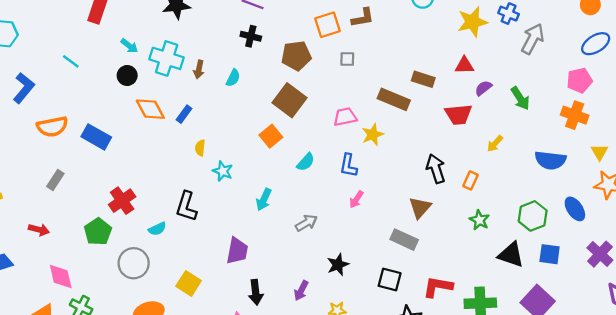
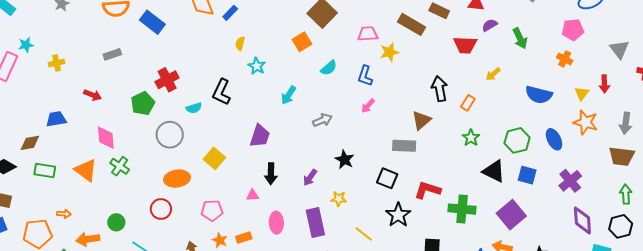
orange cross: (575, 115) -> (565, 59), size x0.7
gray rectangle: (55, 180) -> (112, 54), turned 30
gray rectangle: (404, 240) -> (404, 146), turned -30
black star: (338, 265) -> (345, 160), turned -30

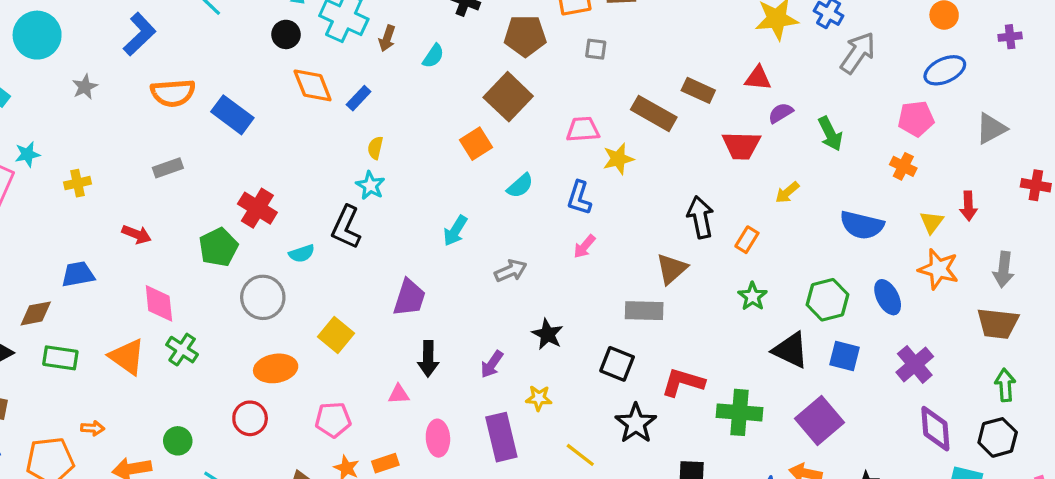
gray triangle: (619, 49) -> (991, 129), moved, turned 40
cyan star: (257, 66) -> (370, 185), moved
red cross: (167, 80) -> (257, 208), turned -30

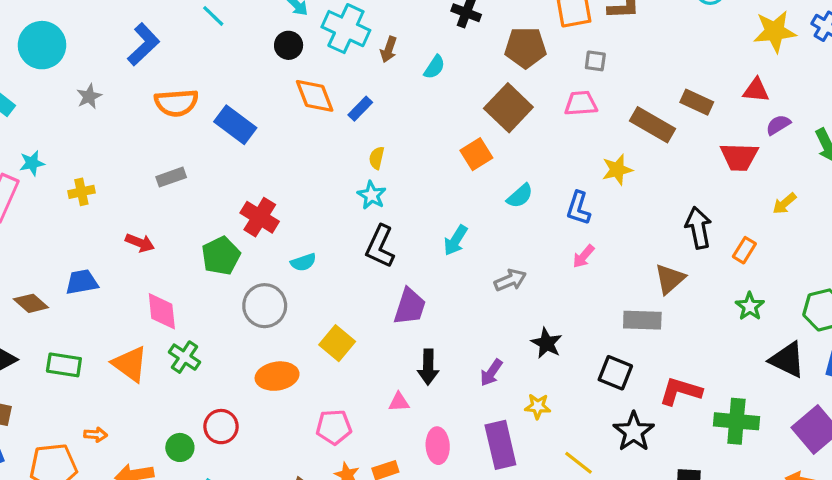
pink trapezoid: (583, 129) -> (581, 103), moved
black L-shape: (346, 227) -> (380, 246), moved
brown diamond: (36, 313) -> (31, 303), moved, turned 52
red circle: (250, 418) -> (221, 427), moved

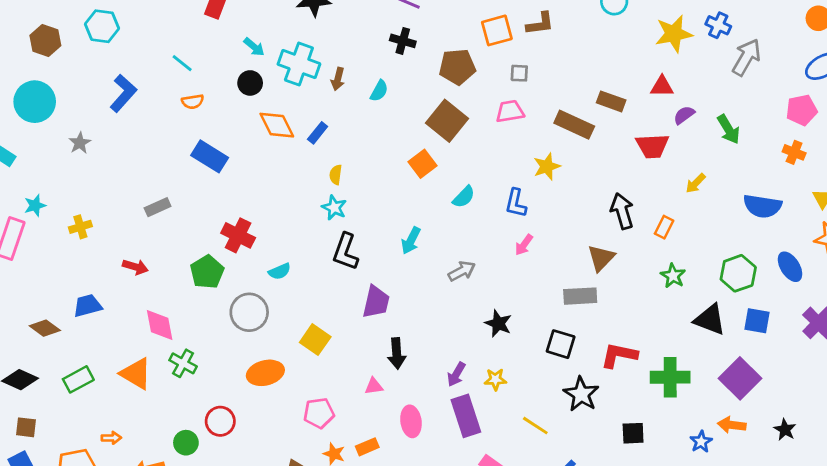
orange semicircle: (176, 103) -> (193, 102), moved, size x0.6
green rectangle: (64, 365) -> (78, 379), turned -32
purple arrow: (491, 373) -> (456, 374), moved

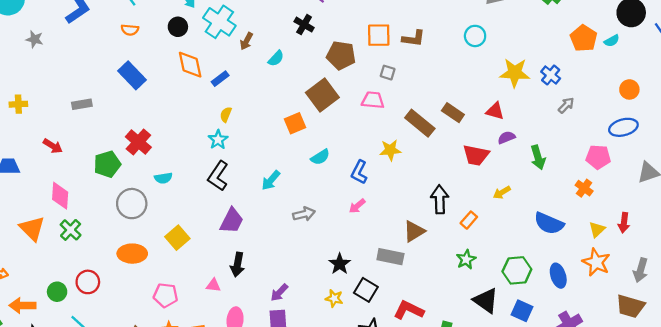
gray arrow: (746, 57) -> (566, 105), size x0.6
gray star: (80, 143) -> (35, 39), turned 30
black star: (498, 323) -> (340, 264), moved
yellow star: (495, 379) -> (334, 298), moved

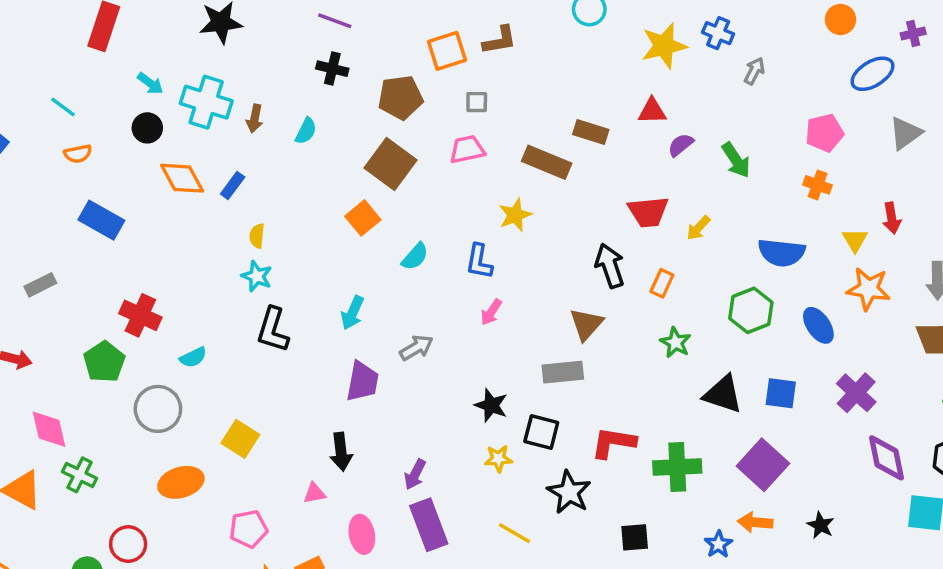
blue ellipse: (623, 127) -> (872, 74), moved
red trapezoid: (476, 155) -> (648, 212), moved
purple trapezoid: (232, 221) -> (362, 381), moved
green hexagon: (517, 270) -> (751, 310), moved

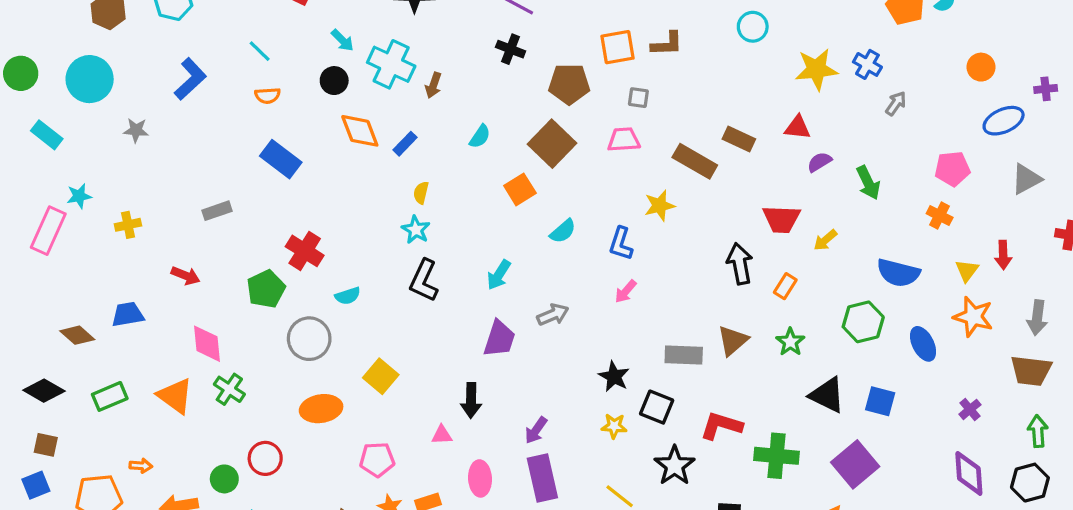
cyan semicircle: (306, 131) -> (480, 136), moved
brown triangle: (586, 324) -> (733, 341), moved
purple cross: (856, 393) -> (970, 409), moved, size x0.6

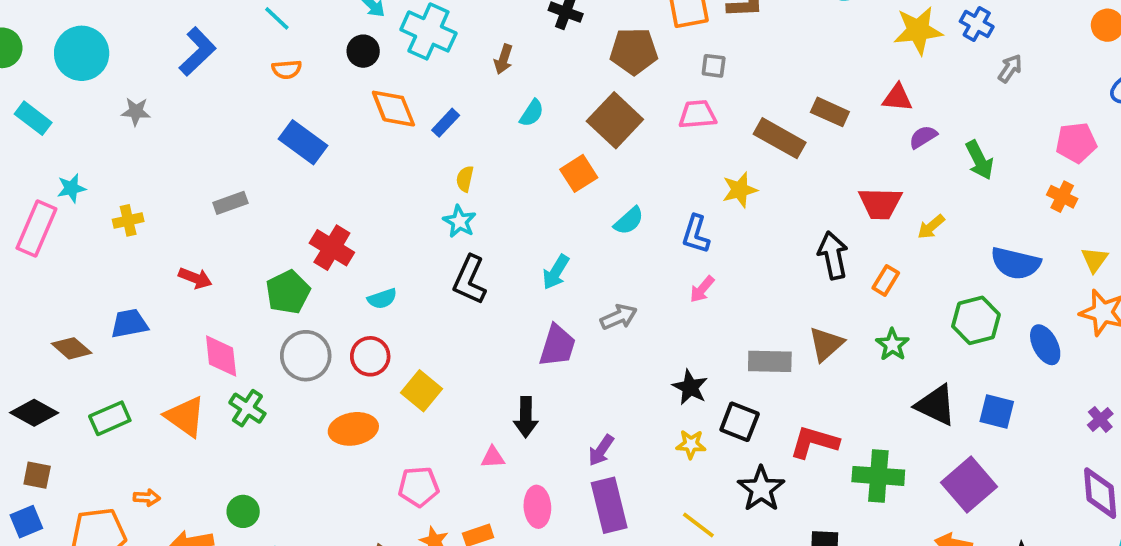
brown arrow: (433, 85) -> (503, 59), moved
gray circle: (309, 339) -> (306, 356), moved
red circle: (265, 458) -> (370, 356), moved

